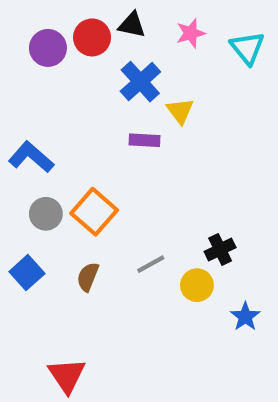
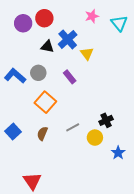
black triangle: (132, 25) -> (47, 47), moved
purple rectangle: (145, 140) -> (70, 77), moved, turned 48
gray circle: (46, 214) -> (38, 73), moved

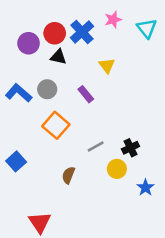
red circle: (44, 18) -> (55, 33), moved
purple circle: (23, 23) -> (29, 43), moved
blue cross: (68, 39) -> (82, 32), moved
gray line: (73, 127) -> (96, 146), moved
brown semicircle: (42, 134) -> (68, 175), moved

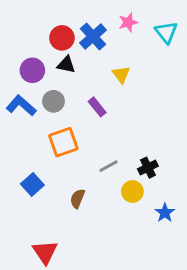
purple circle: (29, 43) -> (32, 70), moved
orange square: (56, 125) -> (63, 142), turned 30
blue square: (16, 161) -> (32, 184), moved

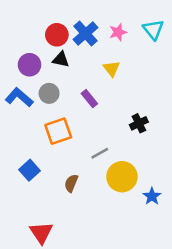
pink star: (128, 22) -> (118, 32), moved
black cross: (148, 168) -> (139, 123), moved
yellow circle: (132, 191) -> (122, 177), size x1.5

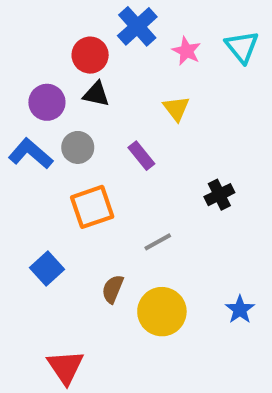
pink star: (118, 32) -> (187, 51), turned -30
blue cross: (86, 33) -> (137, 26), moved
yellow circle: (122, 177) -> (162, 312), moved

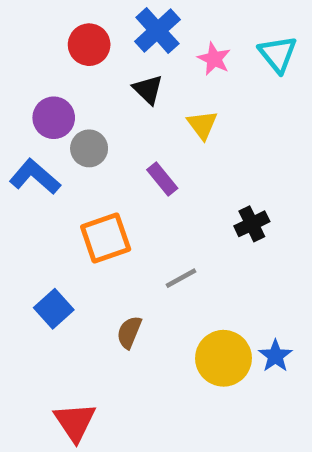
red circle: (90, 55) -> (89, 45), moved
black triangle: (96, 94) -> (148, 89), moved, turned 32
gray circle: (78, 147) -> (89, 148), moved
yellow circle: (162, 312) -> (223, 358), moved

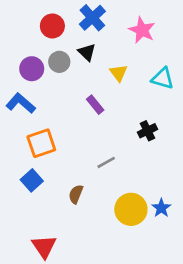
cyan triangle: (278, 54) -> (163, 78), moved, turned -35
pink star: (214, 59) -> (142, 30), moved, size x1.4
gray circle: (89, 148) -> (59, 62), moved
orange square: (106, 238) -> (41, 143), moved

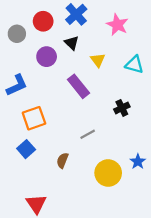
gray circle: (59, 62) -> (17, 34), moved
purple circle: (32, 69) -> (47, 57), moved
blue L-shape: (21, 103) -> (17, 85), turned 115
purple rectangle: (95, 105) -> (78, 86), size x1.5
blue star: (161, 208) -> (138, 162), moved

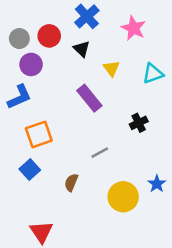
red circle: (43, 21) -> (49, 36), moved
purple circle: (47, 57) -> (31, 64), moved
cyan triangle: (134, 65) -> (153, 74), turned -36

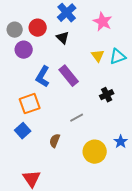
yellow triangle: (111, 68) -> (98, 56), moved
blue L-shape: (19, 97) -> (43, 77), moved, turned 145

